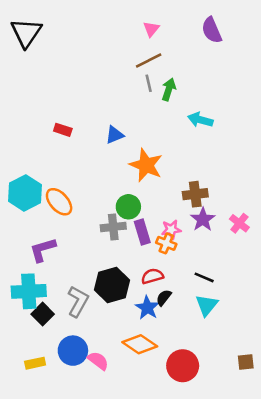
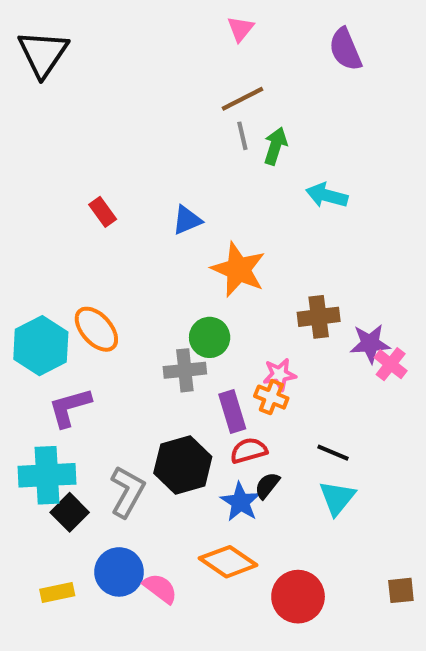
pink triangle: (151, 29) -> (240, 29), moved
red rectangle: (63, 130) -> (103, 212), turned 36
cyan hexagon: (25, 193) -> (41, 346), moved
purple star: (203, 219) -> (370, 344), moved, turned 30
purple rectangle: (142, 232) -> (232, 411), moved

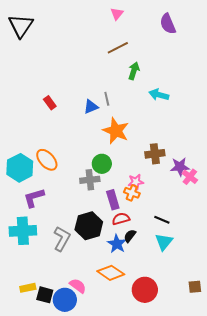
gray line: (242, 136) -> (107, 99), moved
black square: (70, 512) -> (45, 295), moved, turned -30
blue circle: (119, 572) -> (65, 300), moved

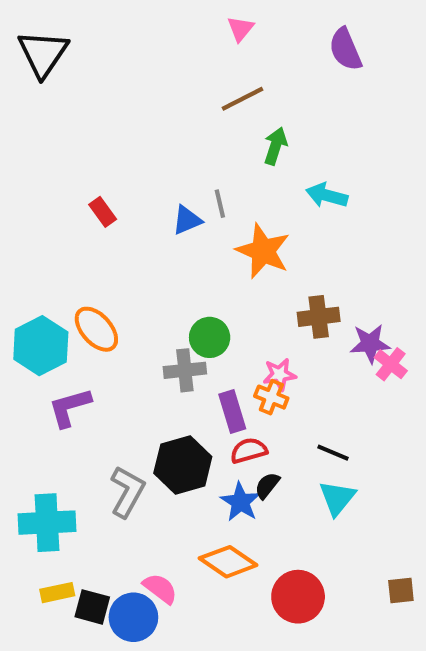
orange star: (116, 131) -> (263, 251), moved
cyan cross: (23, 231) -> (47, 523), moved

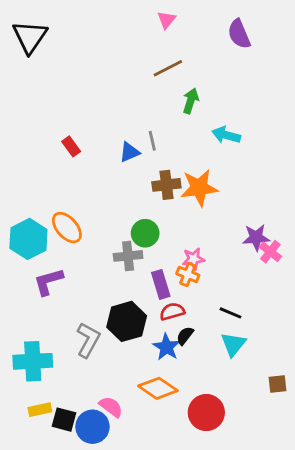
orange star: (263, 251) -> (199, 188), moved, turned -30
brown cross: (319, 317) -> (166, 185), moved
brown square: (401, 590) -> (277, 384), moved

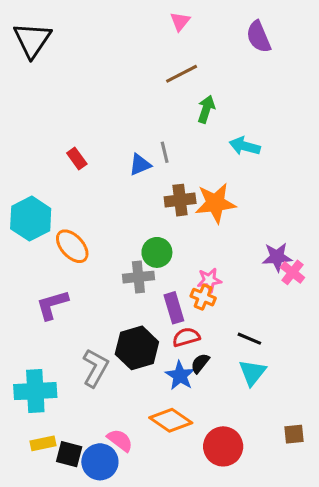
cyan hexagon: (28, 239) -> (31, 219), moved
brown square: (277, 384) -> (294, 434), moved

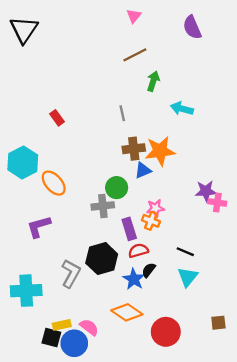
blue triangle: (140, 165) -> (143, 170), moved
pink cross: (292, 272) -> (217, 202), turned -30
yellow rectangle: (43, 443) -> (62, 325), moved

